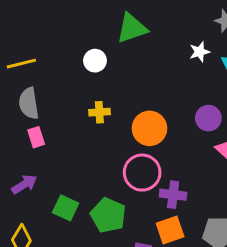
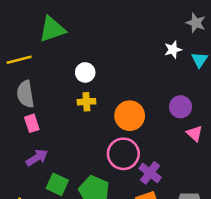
green triangle: (132, 28) -> (52, 29), moved
white circle: (95, 61) -> (85, 72), moved
purple arrow: (24, 184) -> (37, 158), moved
purple cross: (173, 195) -> (150, 173), turned 30

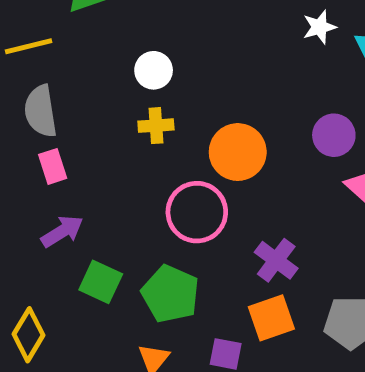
pink circle: (123, 154) -> (197, 212), moved

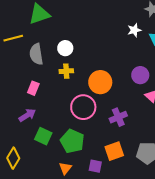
gray semicircle: (41, 111) -> (36, 54), moved
pink rectangle: (53, 166) -> (33, 88), moved, turned 40
purple cross: (276, 260) -> (118, 117), moved, turned 30

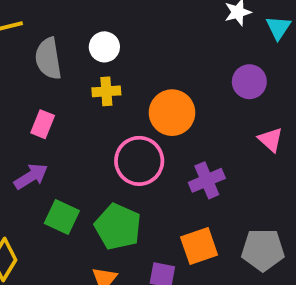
purple circle: (140, 75) -> (249, 82), moved

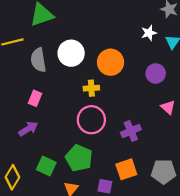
white circle: (104, 47) -> (71, 53), size x1.5
yellow cross: (106, 91) -> (91, 88), moved
orange circle: (172, 113) -> (111, 62), moved
green square: (62, 217) -> (46, 166), moved

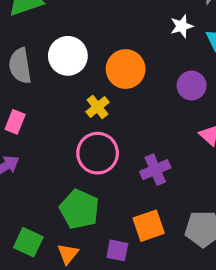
yellow cross: (91, 88) -> (98, 107), turned -35
green square: (46, 166) -> (28, 242), moved

